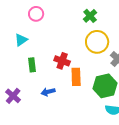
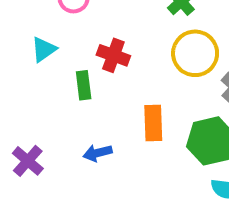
red cross: (62, 61) -> (113, 55), moved
green rectangle: (32, 65) -> (84, 85), moved

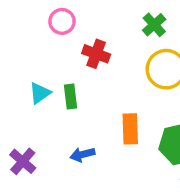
cyan triangle: (44, 49) -> (40, 93), moved
red cross: (113, 55) -> (96, 54), moved

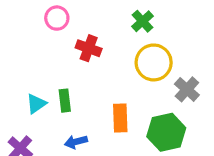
cyan triangle: (40, 93) -> (36, 104), moved
green rectangle: (71, 96) -> (65, 101), moved

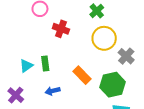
orange rectangle: (120, 118) -> (82, 75), turned -42

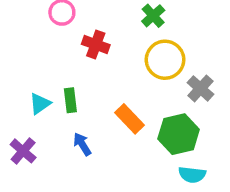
blue arrow: (53, 91) -> (82, 144), turned 72

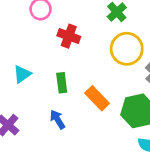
green rectangle: (70, 100) -> (62, 83), moved
cyan triangle: (40, 104) -> (22, 74), moved

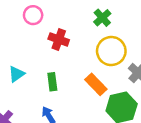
orange rectangle: (97, 98) -> (96, 84), moved

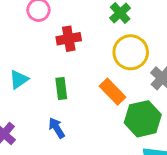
red cross: (59, 39) -> (69, 39), turned -30

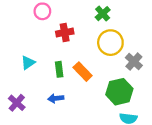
orange rectangle: (113, 92) -> (83, 72), moved
blue arrow: (57, 128) -> (56, 98), turned -64

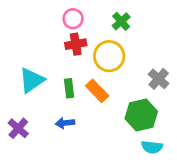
pink circle: (42, 11) -> (73, 19), moved
yellow circle: (110, 43) -> (109, 56), moved
cyan triangle: (28, 63) -> (32, 80), size x1.5

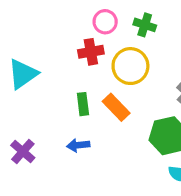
pink circle: (73, 19) -> (105, 22), moved
green cross: (121, 21) -> (145, 25), turned -30
cyan triangle: (32, 80) -> (23, 74), moved

